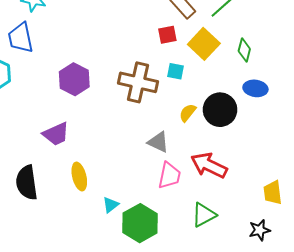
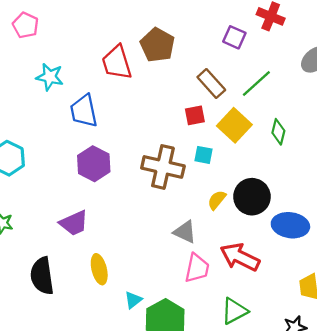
blue trapezoid: (21, 38) -> (84, 111), moved
blue ellipse: (255, 88) -> (290, 225), moved, size x1.4

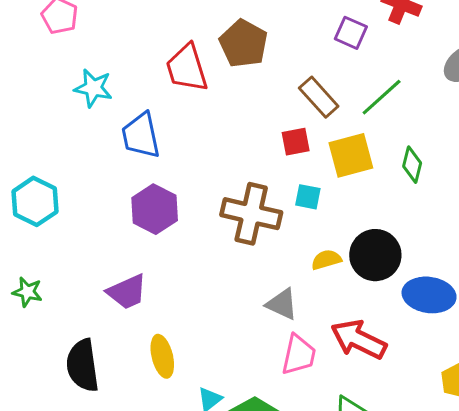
yellow square: (234, 125) -> (351, 155), turned 32
yellow semicircle: (217, 200) -> (326, 260), turned 35

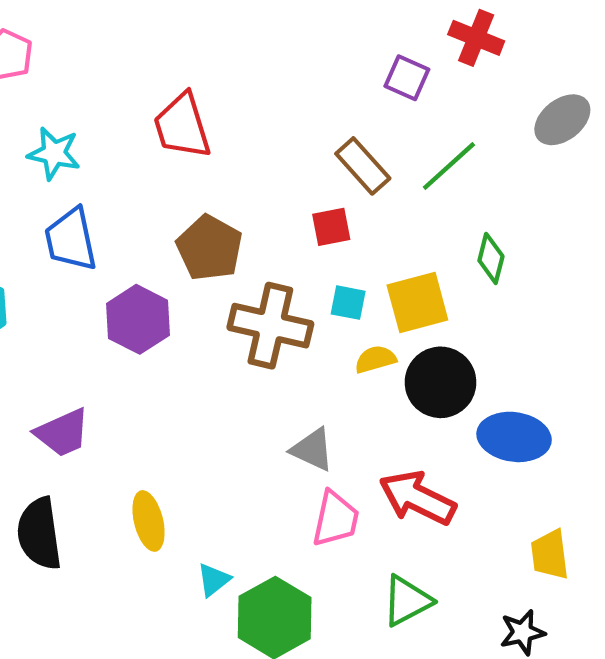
brown pentagon: (244, 44) -> (209, 248), moved
blue trapezoid: (141, 135) -> (71, 239), moved
yellow square: (351, 155) -> (417, 303), moved
yellow semicircle: (326, 260) -> (375, 359), moved
purple trapezoid: (127, 292) -> (62, 433), moved

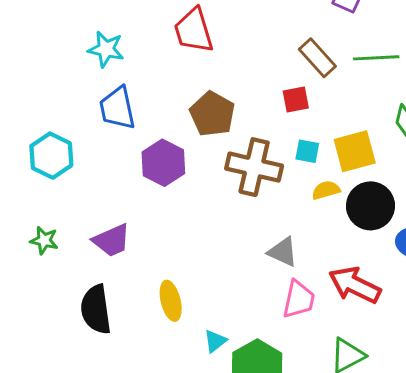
green line: (449, 166) -> (376, 58), turned 39

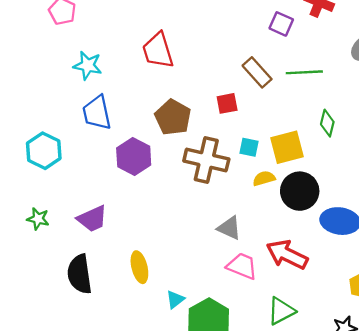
red square: (296, 100) -> (227, 103), moved
pink trapezoid: (299, 299) -> (242, 266), turned -80

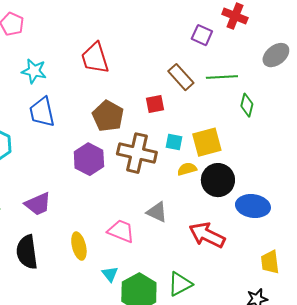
green diamond: (327, 123) -> (247, 105), moved
purple hexagon: (134, 156) -> (89, 159), moved
pink trapezoid: (242, 266) -> (121, 231), moved
cyan triangle: (175, 299) -> (110, 274), turned -30
green triangle: (281, 311) -> (180, 284), moved

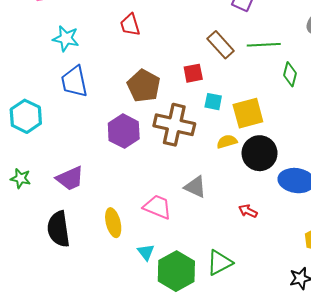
red trapezoid: (95, 58) -> (130, 25), size x0.7
cyan square: (174, 142) -> (213, 102), moved
red arrow: (207, 235) -> (248, 211), size x0.5

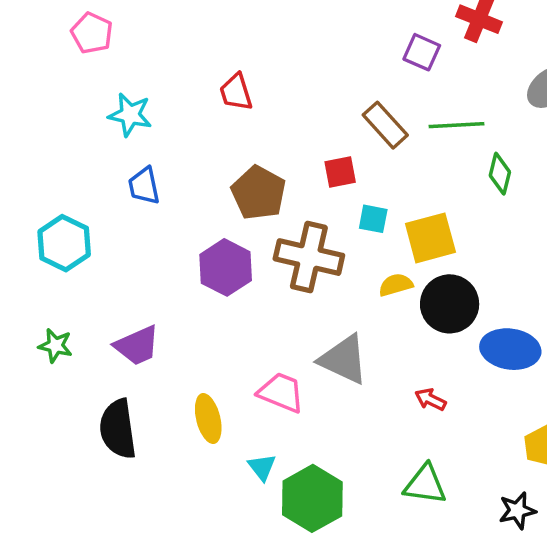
blue trapezoid: (74, 82) -> (144, 186), size x0.7
gray triangle: (195, 187) -> (344, 359), size x1.4
green triangle: (220, 263) -> (425, 484), moved, turned 36

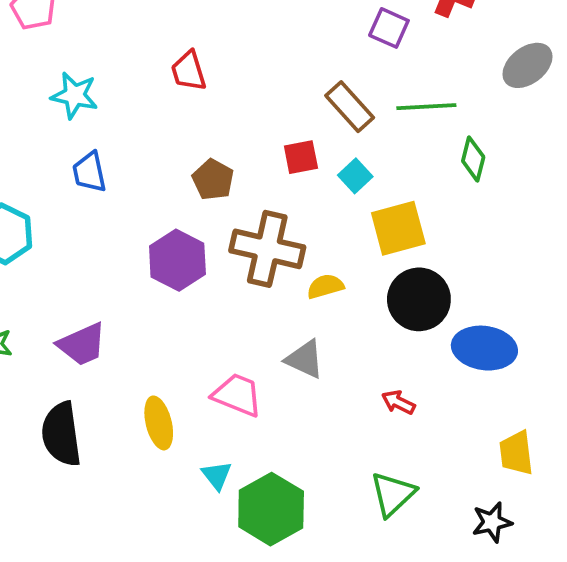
brown pentagon: (259, 193) -> (213, 180), size x0.7
cyan square: (373, 219) -> (355, 176), moved, turned 36
yellow semicircle: (396, 285) -> (325, 286), moved
gray triangle: (344, 359) -> (305, 359), size x0.7
green triangle: (425, 484) -> (393, 494), turned -51

